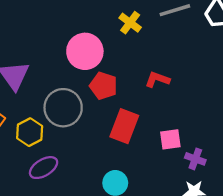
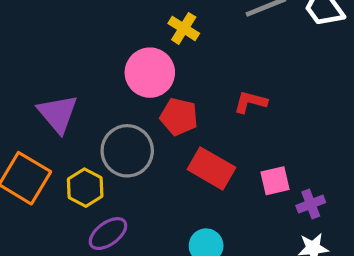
yellow cross: (130, 23) -> (184, 28), moved
red rectangle: (124, 126) -> (211, 168), turned -76
purple cross: (195, 159) -> (311, 204), turned -36

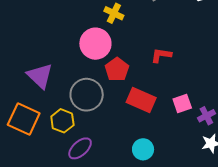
red pentagon: (179, 117) -> (117, 69), turned 30

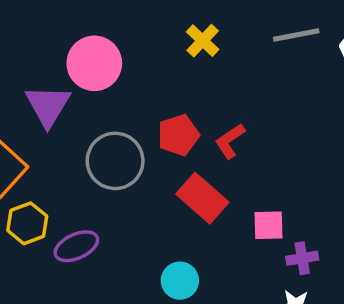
pink circle: (95, 44) -> (94, 63), moved
red L-shape: (161, 55) -> (230, 141), moved, turned -60
yellow hexagon: (62, 121) -> (27, 223), moved

